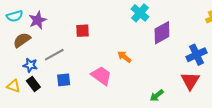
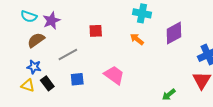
cyan cross: (140, 13) -> (142, 13), moved, turned -30
cyan semicircle: (15, 16) -> (29, 16), turned 35
orange arrow: (124, 57) -> (137, 39), moved
blue star: (30, 65) -> (34, 67), moved

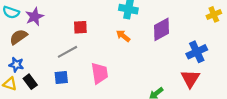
gray line: (68, 55) -> (68, 52), moved
pink trapezoid: (114, 75) -> (100, 73), turned 45

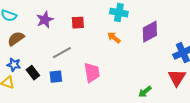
purple star: (34, 17) -> (45, 20), moved
red square: (80, 27) -> (78, 23), moved
black rectangle: (30, 82) -> (33, 73), moved

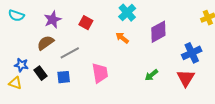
cyan cross: (119, 13) -> (127, 13), turned 36
red square: (78, 23) -> (86, 23), turned 32
brown semicircle: (16, 39) -> (46, 43), moved
green arrow: (145, 92) -> (151, 75), moved

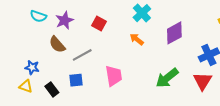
cyan semicircle: (16, 16) -> (38, 16), moved
brown semicircle: (46, 43) -> (57, 44), turned -96
black rectangle: (40, 73) -> (52, 89), moved
green arrow: (151, 75) -> (167, 78), size x1.6

